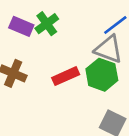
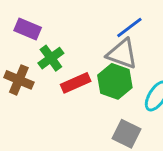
green cross: (47, 24) -> (51, 58), moved

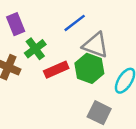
blue line: (129, 28) -> (75, 23), moved
purple rectangle: (28, 29) -> (16, 24), turned 45

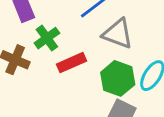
green hexagon: (89, 68) -> (118, 78), moved

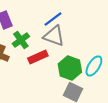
gray triangle: (118, 34) -> (54, 36), moved

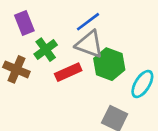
green hexagon: (70, 68) -> (109, 64), moved

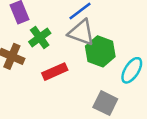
red rectangle: (68, 72) -> (55, 72), moved

